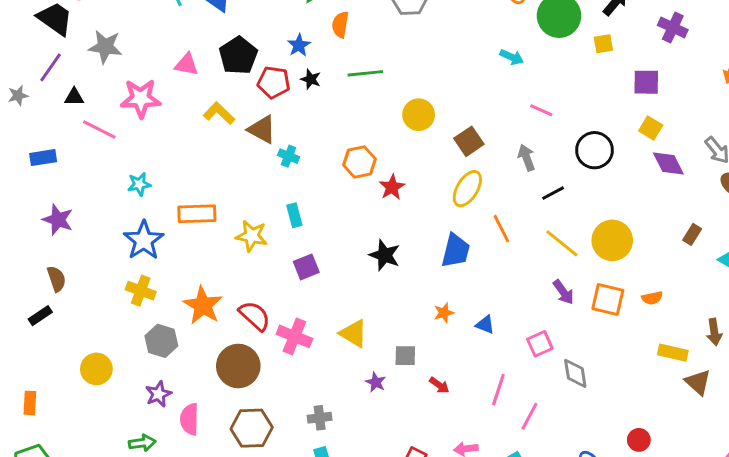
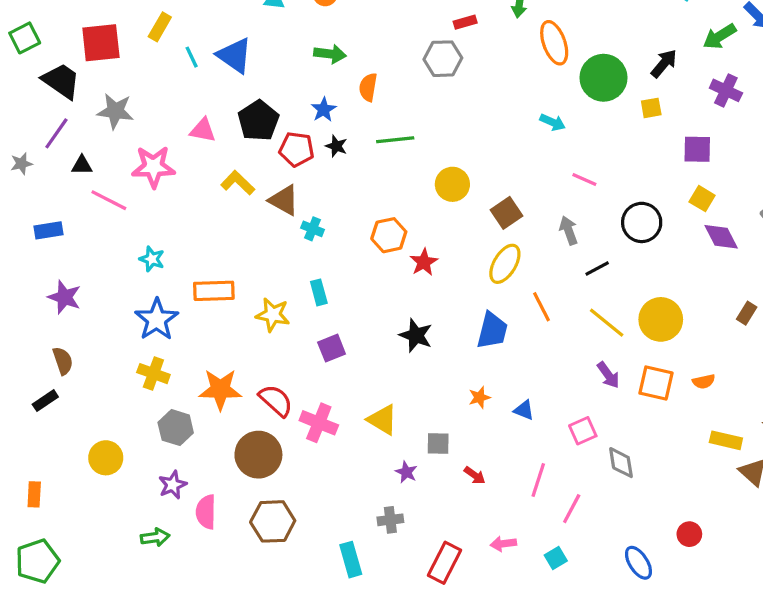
cyan star: (139, 184) -> (152, 259), turned 30
orange star: (203, 305) -> (220, 389), turned -30
gray cross: (320, 418) -> (390, 520), moved

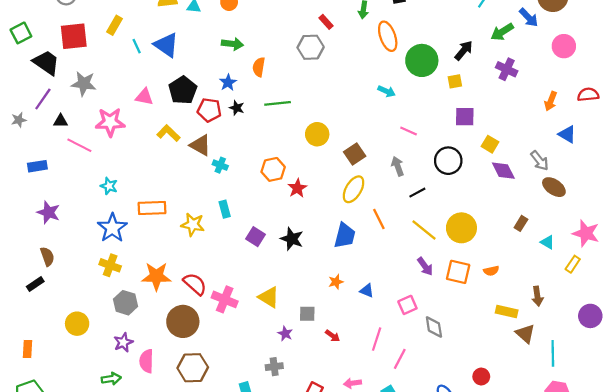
red rectangle: (465, 22) -> (326, 22), turned 64
purple square: (697, 149) -> (465, 117), moved
purple square: (332, 348) -> (256, 237), moved, turned -36

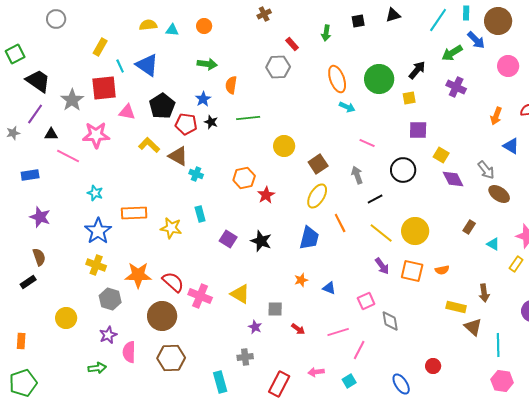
red square: (74, 36) -> (104, 88), moved
orange ellipse: (388, 36) -> (337, 79), moved
gray star: (84, 84) -> (72, 100), turned 30
pink line: (377, 339) -> (338, 332), turned 55

